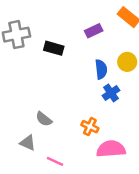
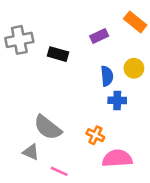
blue cross: (111, 93) -> (117, 100), turned 35
gray semicircle: (44, 119) -> (48, 127), size x1.6

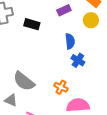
yellow circle: (134, 68) -> (91, 20), moved
blue cross: (117, 100) -> (78, 60), turned 32

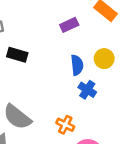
yellow circle: (91, 20) -> (104, 59), moved
black rectangle: (32, 24) -> (17, 55), moved

